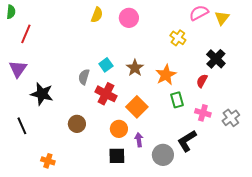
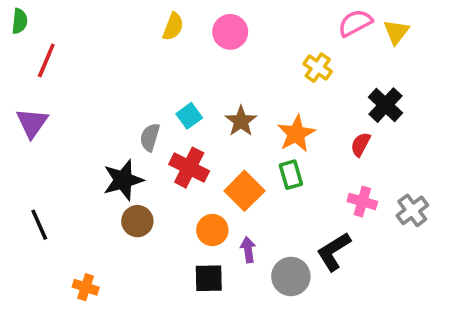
black star: (42, 94) -> (123, 180), moved, turned -30
green rectangle: (177, 100) -> (291, 175), moved

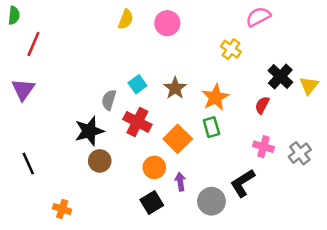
yellow triangle: (396, 32) -> (309, 86), moved
black square: (209, 278) -> (152, 203), turned -30

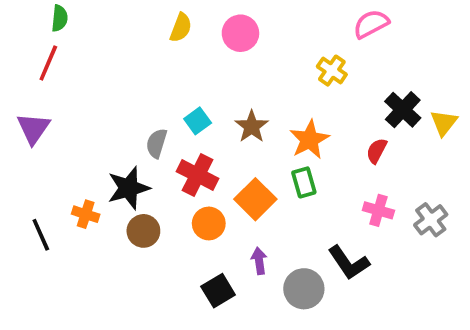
green semicircle: (14, 15) -> (60, 18), moved
orange circle: (154, 167) -> (209, 223), moved
black L-shape: (243, 183) -> (349, 263), turned -92
orange cross: (62, 209) -> (86, 214), moved

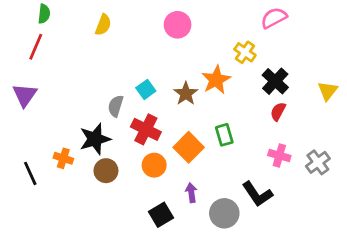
yellow semicircle: (181, 28) -> (103, 25), moved
black cross: (403, 110) -> (275, 81), moved
orange star: (309, 140) -> (216, 80), moved

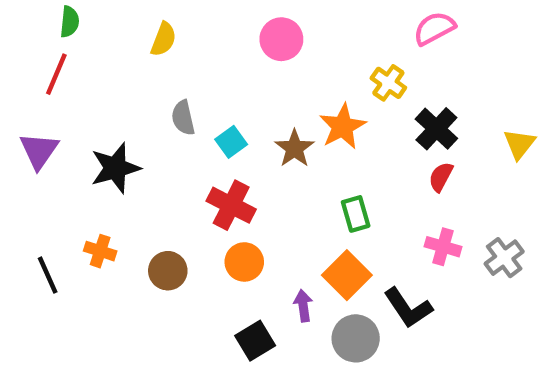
gray semicircle: (116, 106) -> (183, 118), moved, turned -30
black star: (95, 139) -> (115, 168), moved
orange square: (189, 147) -> (347, 275), moved

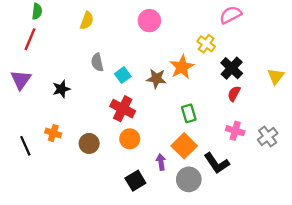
brown star: (294, 148) -> (156, 79), turned -30
black star: (115, 168) -> (61, 89), size x0.7

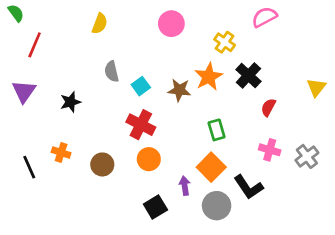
green semicircle: (37, 11) -> (16, 13), moved, turned -42
yellow cross: (206, 44) -> (225, 42), moved
black cross: (232, 68) -> (248, 75), moved

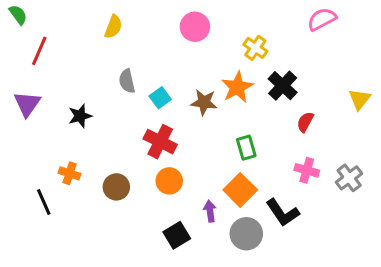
pink semicircle: (264, 17) -> (322, 19), moved
black line: (29, 167) -> (44, 202), moved

